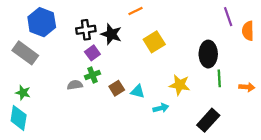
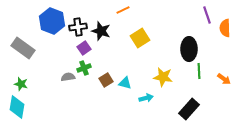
blue hexagon: (42, 22) -> (52, 21), moved
orange arrow: (247, 87) -> (224, 79), turned 32

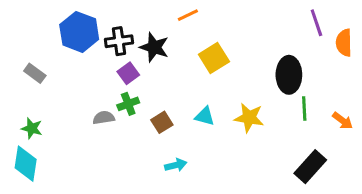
gray rectangle: (23, 48) -> (35, 73), size x0.6
cyan triangle: (125, 83) -> (205, 116), moved
cyan arrow: (146, 98) -> (176, 165), moved
black rectangle: (189, 109) -> (310, 167), moved

